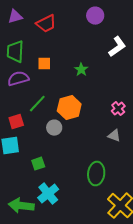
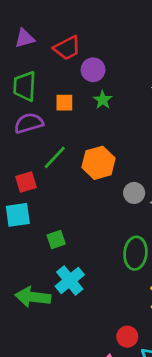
purple circle: (95, 16) -> (93, 70), moved
green star: (81, 70) -> (103, 100), moved
gray circle: (54, 128) -> (134, 193), moved

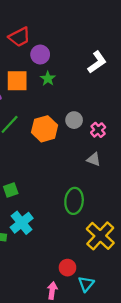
orange square: (64, 103) -> (17, 81), size x1.5
gray circle: (134, 193) -> (74, 120), moved

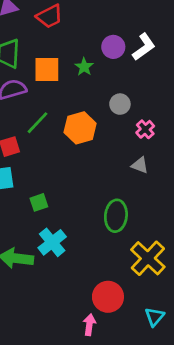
purple circle: (40, 55) -> (113, 47), moved
gray circle: (74, 120) -> (120, 104), moved
red circle: (67, 268) -> (108, 297), size x1.5
cyan triangle: (86, 284) -> (155, 317), moved

